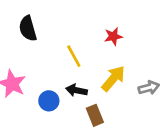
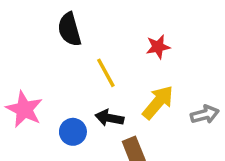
black semicircle: (28, 28) -> (69, 29), moved

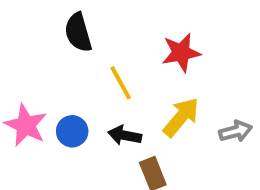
red star: (158, 47) -> (181, 53), size x1.4
blue circle: (73, 132) -> (72, 131), moved

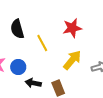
black semicircle: (78, 32) -> (17, 29), moved
black arrow: (125, 135) -> (33, 83), moved

